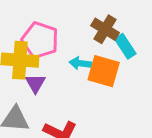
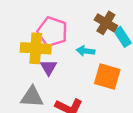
orange square: (104, 71) -> (107, 76), moved

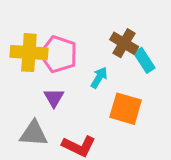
yellow cross: (36, 48) -> (29, 53), moved
cyan arrow: (86, 51) -> (99, 78), turned 114

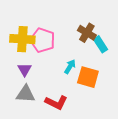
cyan arrow: (99, 78) -> (70, 67), moved
purple triangle: (54, 98) -> (25, 70), moved

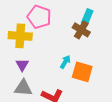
pink pentagon: (42, 40) -> (39, 17), moved
cyan rectangle: (101, 44) -> (87, 17), moved, turned 56

